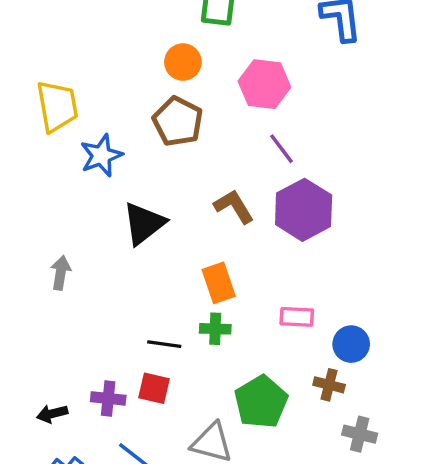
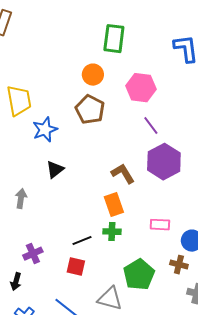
brown L-shape: (234, 206) -> (123, 174), moved
black triangle: (144, 223) -> (55, 170), moved, size x0.7
black line: (164, 344) -> (82, 241), turned -30
purple cross: (108, 398) -> (33, 254), moved, turned -30
black arrow: (52, 414) -> (16, 282), turned -60

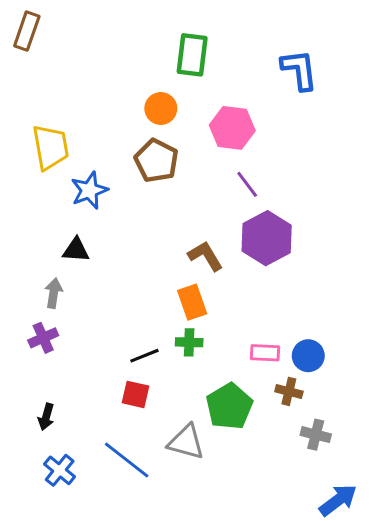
black triangle: (55, 170) -> (76, 250), moved, turned 42
pink rectangle: (160, 225) -> (265, 353), moved
purple cross: (33, 254) -> (43, 338), moved

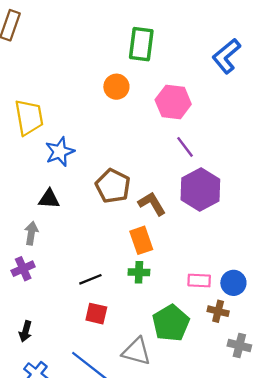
blue L-shape: (299, 70) -> (226, 56), turned -123
brown pentagon: (156, 161) -> (113, 186), moved
black line: (144, 356) -> (90, 279), moved

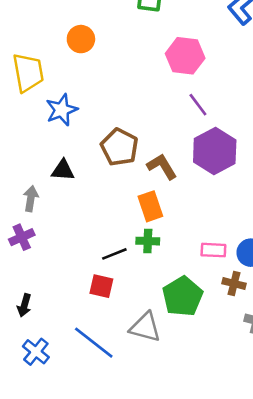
orange circle: (116, 87) -> (81, 39), moved
black triangle: (49, 199) -> (63, 170), moved
black line: (90, 279) -> (114, 254), moved

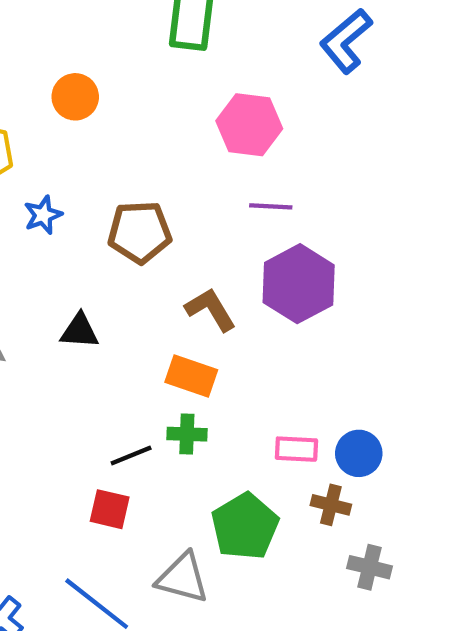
purple line: (198, 105) -> (271, 206), turned -50
blue star: (62, 110) -> (43, 215), size x0.7
brown pentagon: (120, 147) -> (140, 232), moved, turned -30
black triangle: (63, 170) -> (80, 331), moved
orange rectangle: (150, 206) -> (191, 376), turned -52

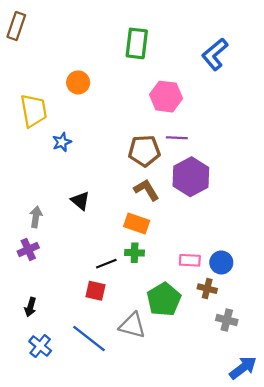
brown pentagon: (140, 232) -> (144, 151), moved
black triangle: (80, 331) -> (80, 201), turned 36

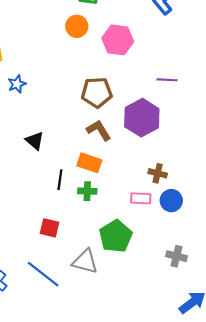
orange circle: (78, 82) -> (77, 26), moved
purple line: (177, 138) -> (167, 80), moved
black line: (106, 264) -> (60, 180), moved, turned -60
brown cross: (207, 289) -> (158, 173), moved

